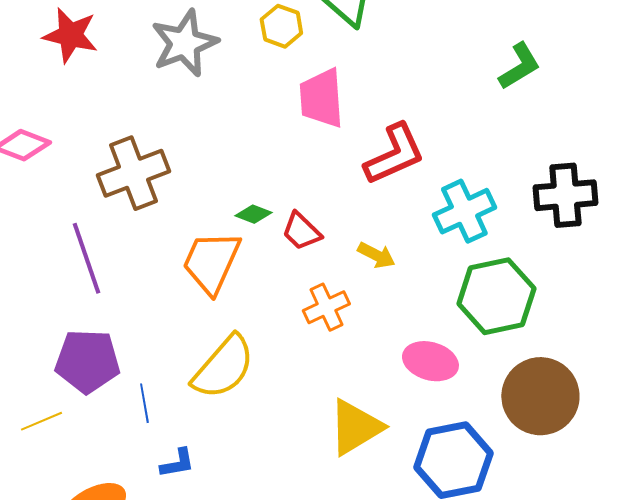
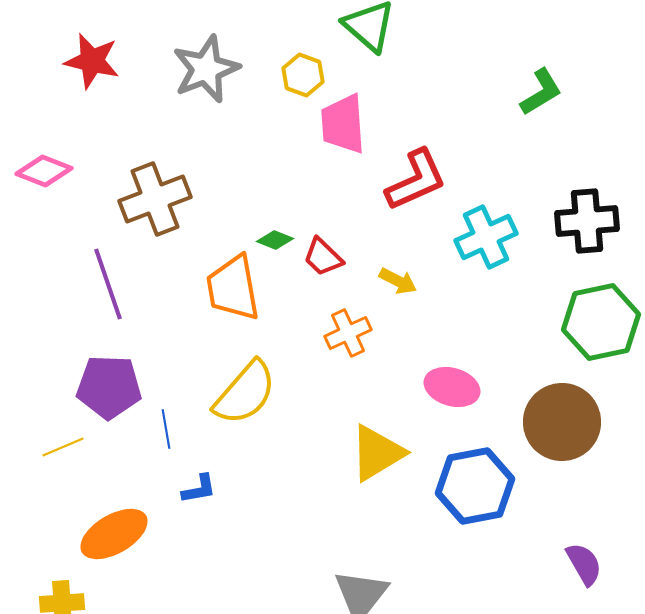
yellow hexagon: (281, 26) -> (303, 75), moved
orange trapezoid: (211, 262) -> (233, 288), turned -34
green hexagon: (496, 296) -> (601, 322), moved

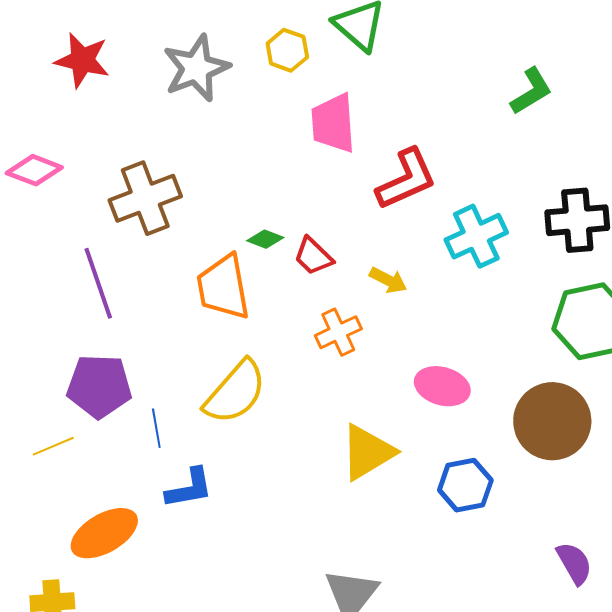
yellow hexagon: (303, 75) -> (287, 50), moved
blue hexagon: (475, 486) -> (465, 485), size x0.7
blue L-shape: (199, 489) -> (189, 488), size x1.4

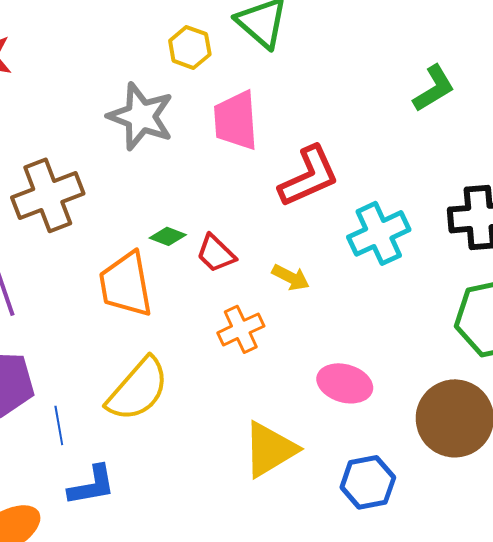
gray star: (196, 68) -> (141, 116), moved, turned -30

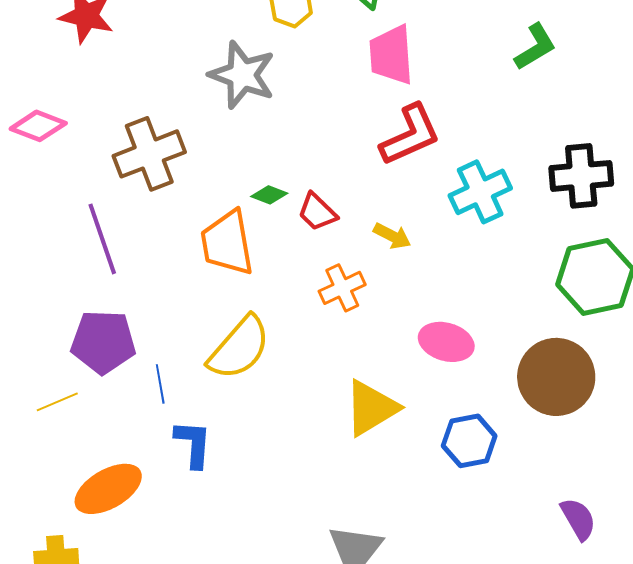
pink trapezoid: (236, 120) -> (391, 55), moved
blue L-shape: (92, 485) -> (193, 444), turned -76

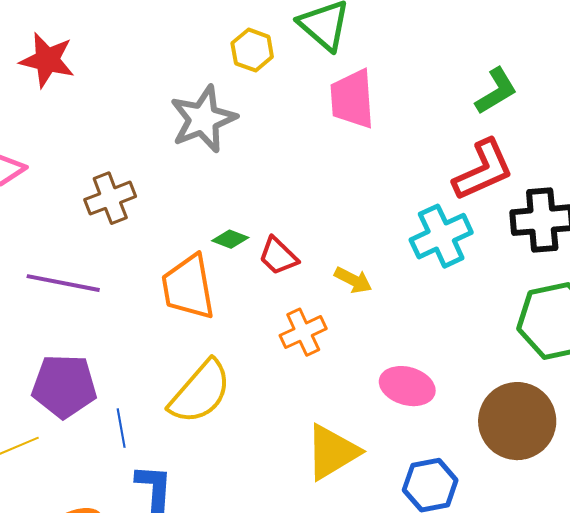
gray star: (242, 75) -> (203, 119), turned 30
red L-shape: (410, 135) -> (483, 170), moved
brown cross: (149, 154) -> (110, 198), size x0.7
purple line: (102, 239) -> (63, 283), turned -60

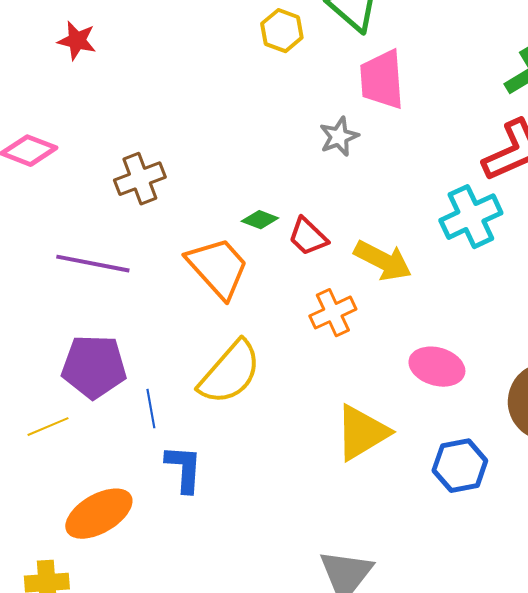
red star: (47, 60) -> (77, 41), size x0.7
gray star: (203, 119) -> (339, 137), moved, size x0.6
yellow arrow: (353, 280) -> (383, 261), size x1.5
orange trapezoid: (188, 287) -> (218, 268), turned 148

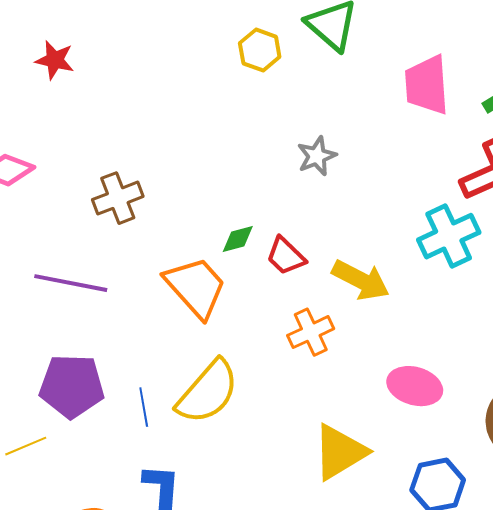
pink trapezoid: (382, 80) -> (427, 85), moved
green diamond: (260, 220) -> (238, 239), turned -36
blue line: (151, 409) -> (144, 407), moved

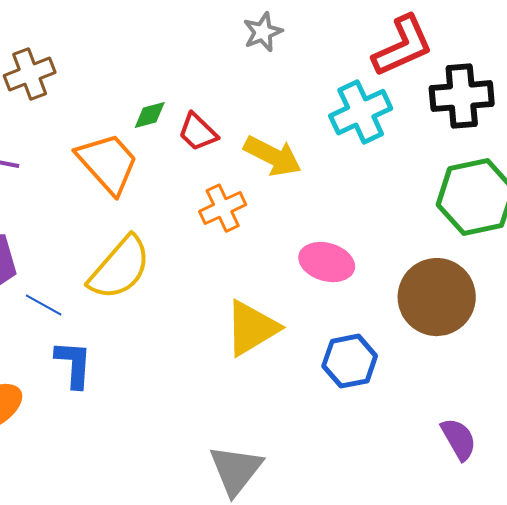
gray star: (317, 156) -> (263, 32), moved
blue line: (144, 407) -> (44, 305), moved, turned -51

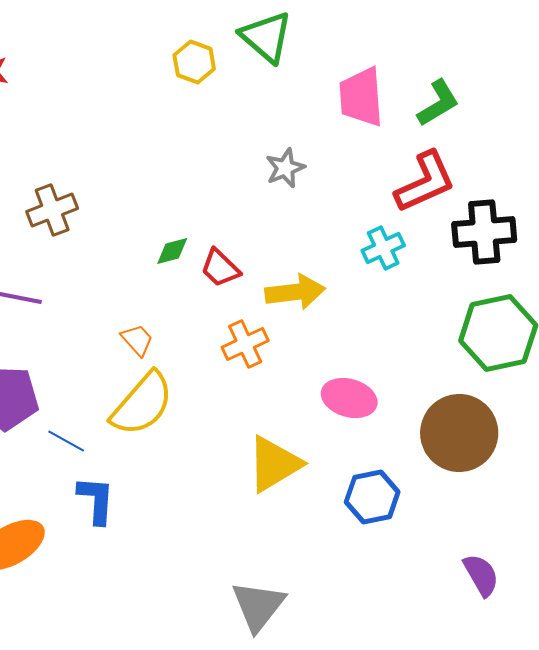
cyan cross: (361, 112) -> (383, 248), size x0.7
yellow arrow: (273, 156) -> (295, 292), turned -34
orange trapezoid: (108, 163) -> (137, 340), moved, size x0.5

